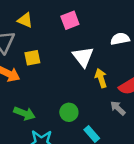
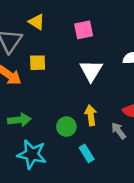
yellow arrow: (101, 78) -> (91, 115), moved
green arrow: (24, 113) -> (19, 120), turned -36

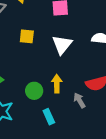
yellow square: (38, 63) -> (27, 36), moved

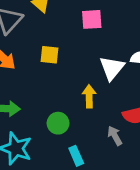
white triangle: (62, 45) -> (112, 68), moved
yellow arrow: (57, 84) -> (89, 96), moved

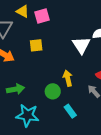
pink square: (92, 19) -> (42, 16), moved
yellow arrow: (89, 96) -> (68, 78), moved

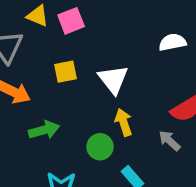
white triangle: (81, 45) -> (113, 79), moved
green arrow: (15, 89) -> (44, 130), moved

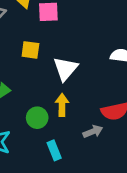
gray arrow: (169, 141) -> (93, 132), turned 96

